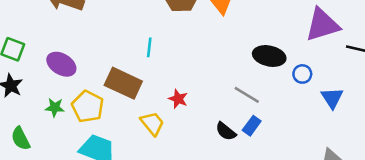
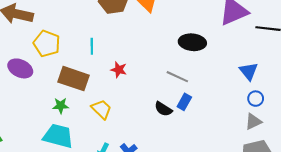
blue circle: (302, 74) -> (256, 99), moved
red star: (178, 99) -> (119, 70), moved
green star: (55, 107) -> (61, 106), moved
yellow pentagon: (88, 107) -> (47, 44), moved

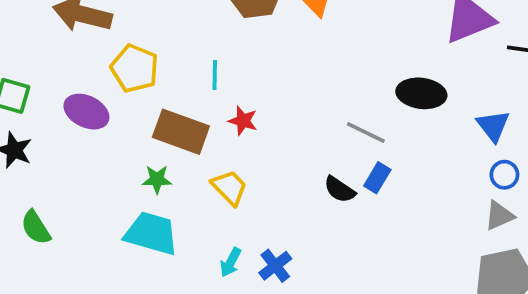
black ellipse: (192, 42) -> (421, 93), moved
red star: (119, 70) -> (243, 121), moved

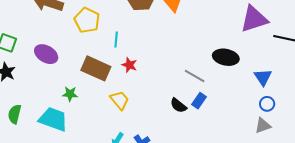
yellow pentagon: (135, 68) -> (87, 20), moved
green star: (157, 179) -> (70, 94), moved
green semicircle: (36, 227) -> (15, 114), turned 42
cyan trapezoid: (151, 233) -> (53, 119), moved

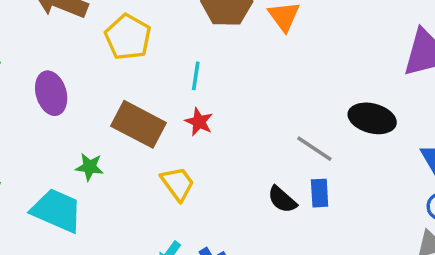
cyan line: (116, 39) -> (196, 76), moved
purple ellipse: (46, 54) -> (51, 93), turned 40
blue rectangle: (199, 101) -> (320, 193), turned -42

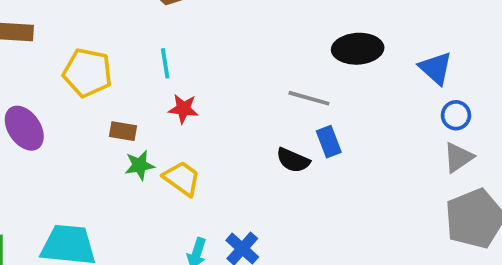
yellow pentagon: (128, 37) -> (87, 73), moved
brown rectangle: (139, 124) -> (123, 131), size x0.5
green star: (90, 167) -> (140, 165), moved

